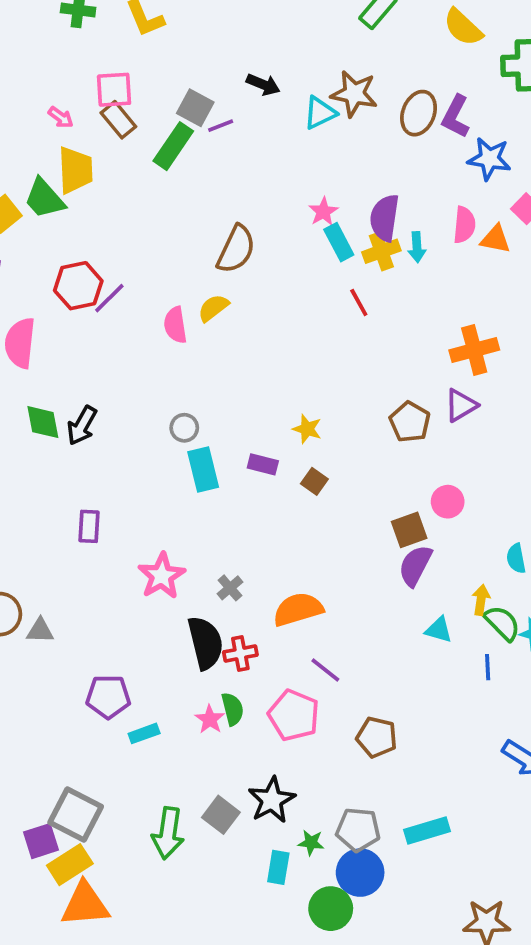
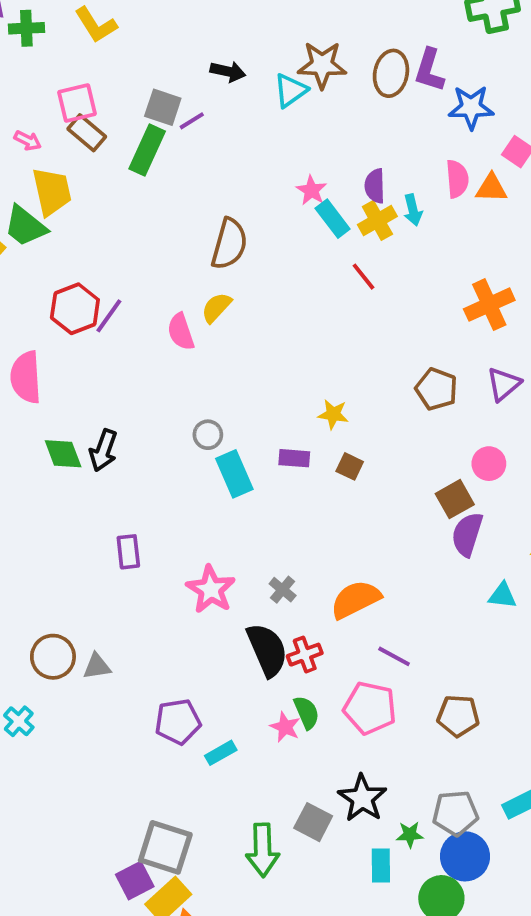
purple semicircle: (385, 218) -> (375, 186), size x0.7
purple triangle: (461, 405) -> (504, 384), moved

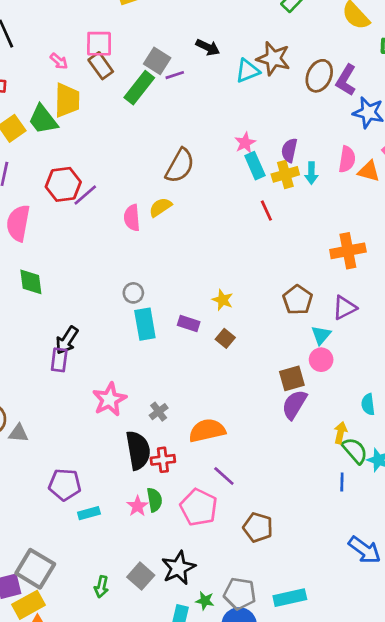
black arrow: (103, 450) -> (67, 340), moved
cyan triangle: (502, 596) -> (321, 335), moved, turned 50
green arrow: (263, 850) -> (101, 587), size x0.6

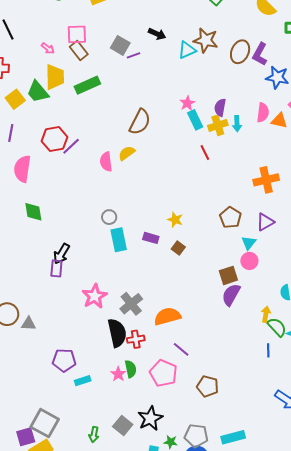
green rectangle: (139, 88) -> (87, 85), moved, turned 30
gray cross: (159, 412) -> (131, 304), size x1.6

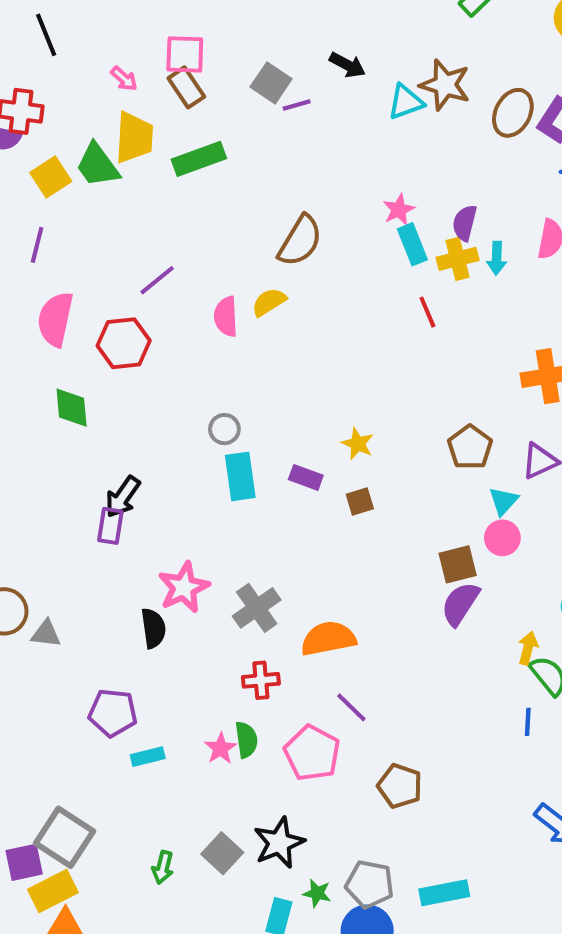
red hexagon: (54, 139) -> (124, 343), moved
brown square: (178, 248) -> (360, 501), turned 32
black semicircle: (117, 333) -> (153, 628), moved, size x0.7

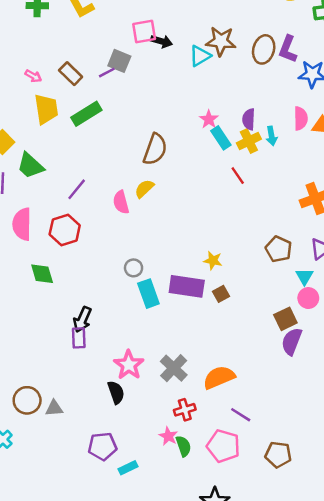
pink square: (185, 54) -> (144, 32), moved
purple line: (297, 105) -> (107, 73), moved
green trapezoid: (97, 165) -> (30, 166), moved
purple rectangle: (306, 477) -> (187, 286), size x1.8
pink star: (221, 748) -> (168, 436), moved

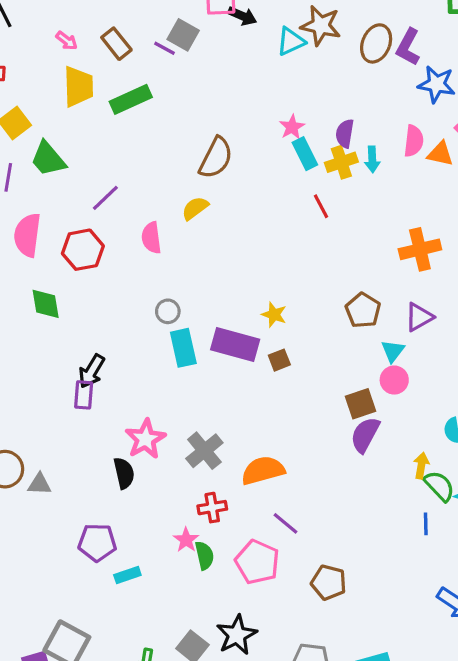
purple line: (107, 73) -> (165, 48), turned 49
pink semicircle: (121, 202) -> (151, 238), moved

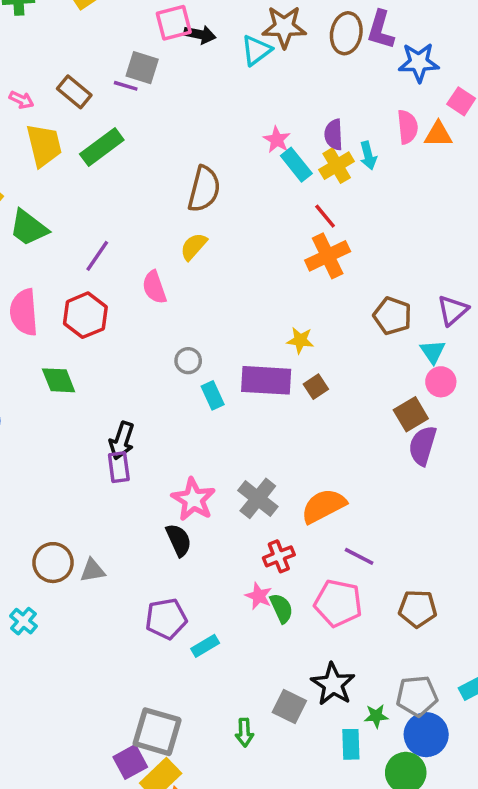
orange cross: (420, 249) -> (328, 256), moved
cyan rectangle: (183, 348) -> (213, 395), size x0.7

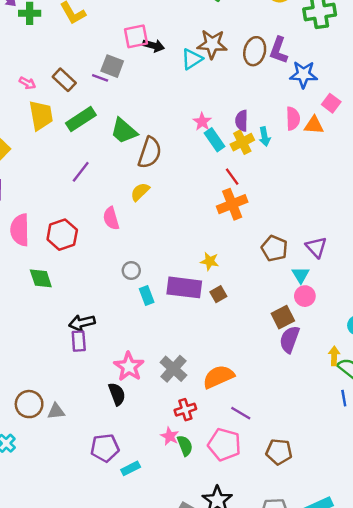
green trapezoid: (29, 228) -> (124, 131), moved
purple line: (97, 256) -> (81, 172), moved
purple triangle: (453, 310) -> (316, 247), turned -35
black arrow: (122, 441) -> (82, 323), turned 55

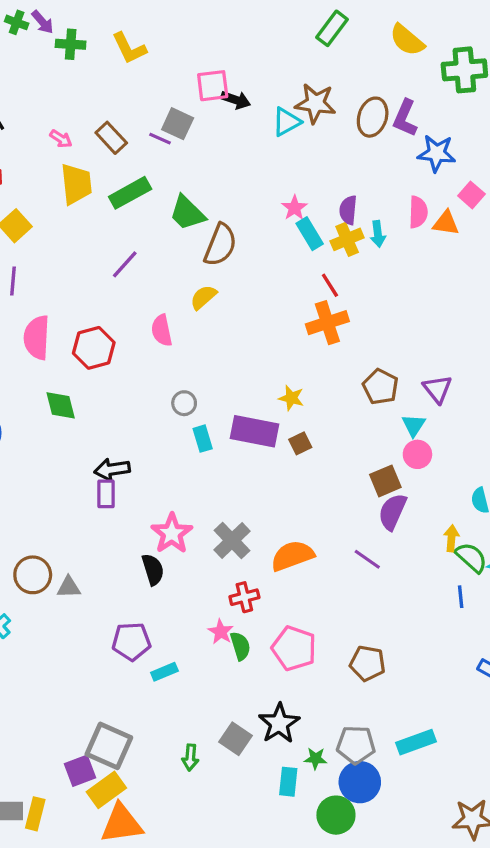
purple line: (241, 413) -> (367, 559), moved

